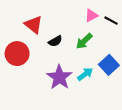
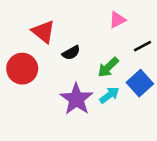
black line: (111, 21) -> (142, 46), moved, turned -56
green arrow: (84, 41) -> (108, 67), moved

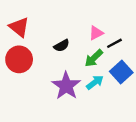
pink triangle: (117, 20) -> (96, 33), moved
red triangle: (43, 32) -> (19, 27), moved
black line: (142, 46) -> (114, 43), moved

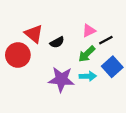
red triangle: (19, 27) -> (34, 34), moved
cyan arrow: (95, 82) -> (88, 76), turned 35
purple star: (66, 86) -> (61, 79), turned -30

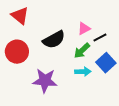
red triangle: (34, 34) -> (20, 16), moved
black semicircle: (57, 42) -> (54, 40), size x1.6
purple star: (61, 79) -> (45, 81), moved

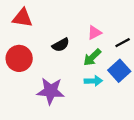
red triangle: (20, 16) -> (22, 18), turned -30
black line: (100, 38) -> (123, 43), moved
black semicircle: (54, 40) -> (61, 45), size x0.7

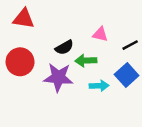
pink triangle: (94, 33) -> (100, 34), turned 40
green arrow: (92, 57) -> (86, 61), moved, turned 42
purple star: (51, 91) -> (58, 77), moved

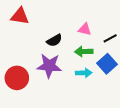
green arrow: (86, 61) -> (84, 52), moved
red circle: (20, 62) -> (17, 78), moved

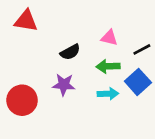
purple star: (49, 66) -> (64, 85), size x0.7

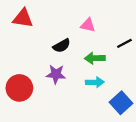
pink triangle: (109, 38) -> (88, 25), moved
blue square: (138, 82) -> (121, 103), moved

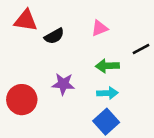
pink triangle: (88, 25) -> (100, 28), turned -35
black semicircle: (62, 46) -> (54, 36), moved
blue square: (121, 103) -> (106, 122), moved

